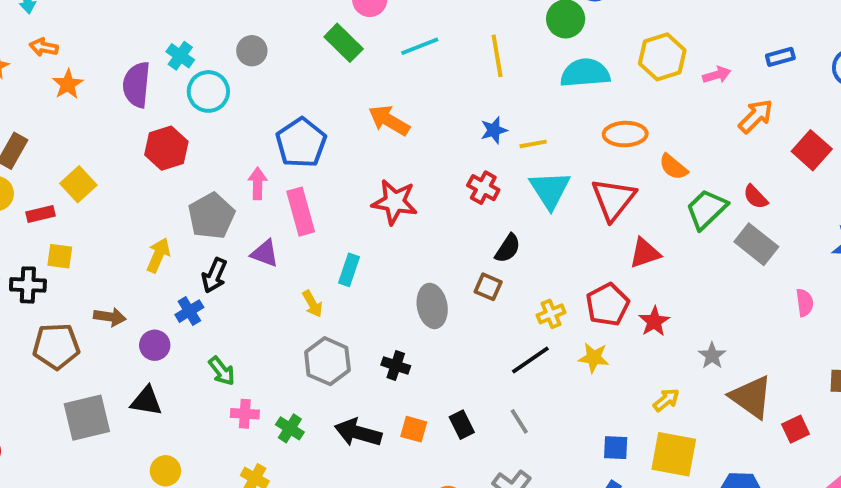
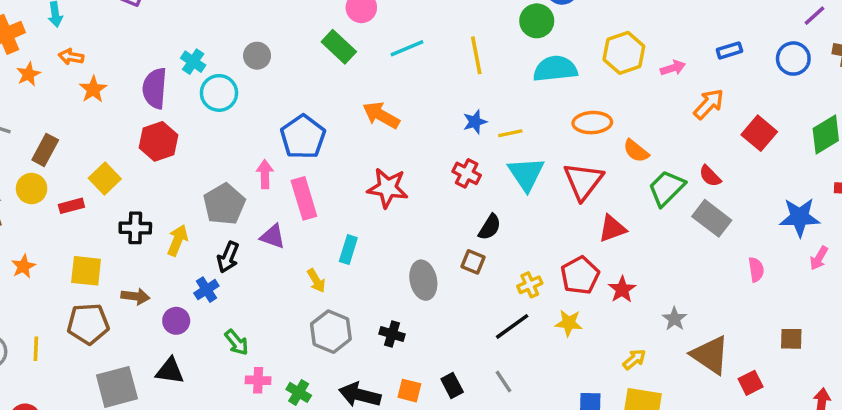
red hexagon: (166, 148) -> (159, 141), moved
yellow square: (60, 256) -> (86, 271), moved, size x1.4
black cross: (28, 285) -> (135, 228), moved

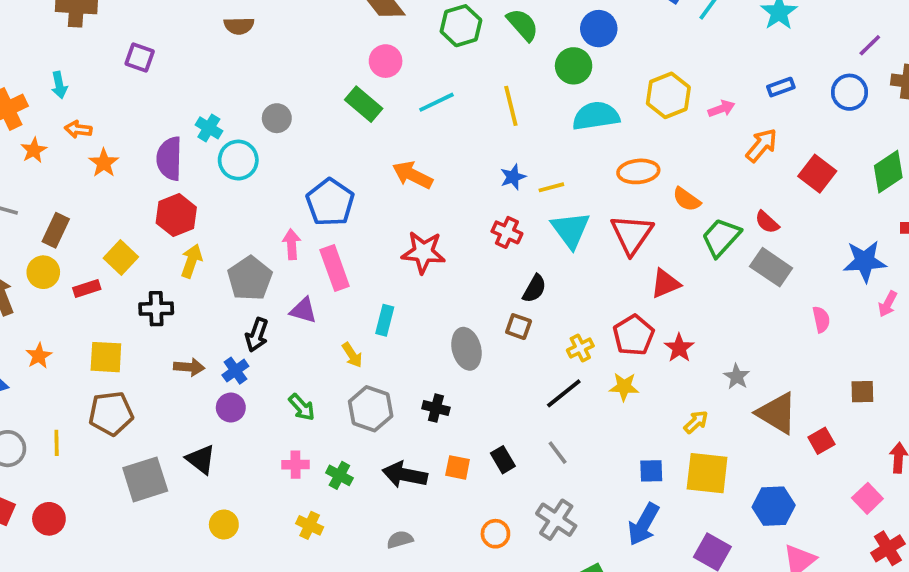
yellow arrow: (178, 240) -> (191, 261), moved
brown arrow: (135, 296) -> (189, 367), moved
purple circle: (176, 321) -> (231, 408), moved
green arrow: (237, 342) -> (302, 407), moved
black triangle: (170, 371) -> (201, 459), turned 32

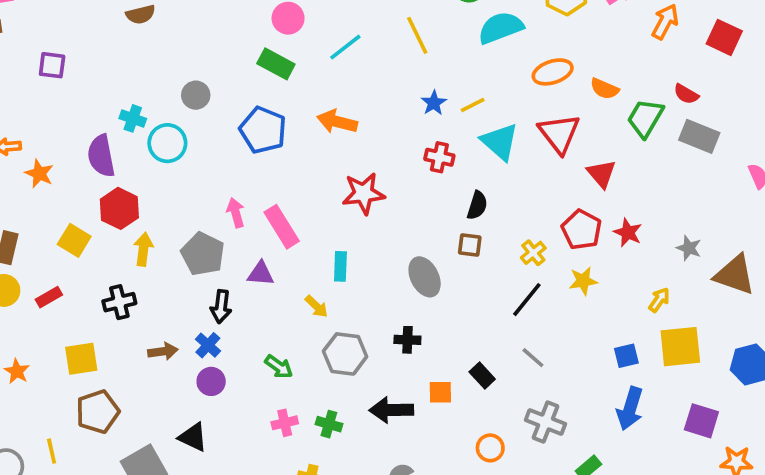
blue pentagon: (330, 202) -> (263, 130), moved
yellow square: (121, 257) -> (74, 240), moved
red triangle: (665, 284) -> (601, 174), turned -36

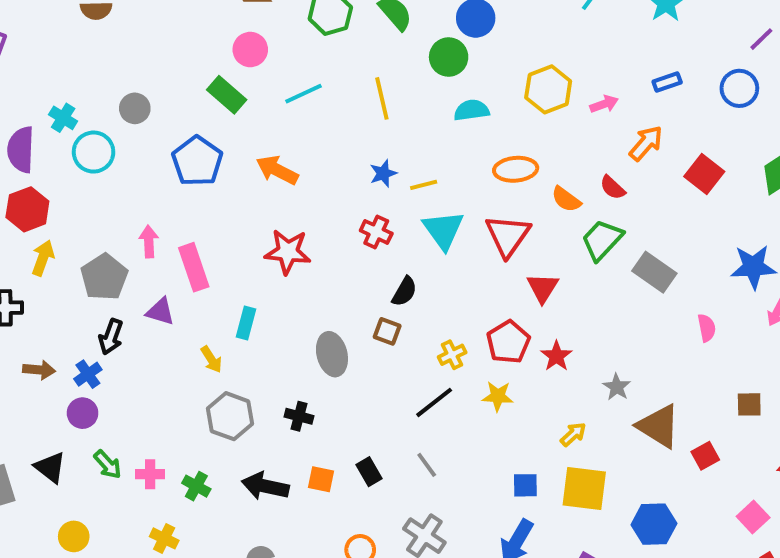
cyan semicircle: (501, 28) -> (472, 110), size x0.7
red semicircle: (686, 94) -> (613, 188), moved
green arrow: (279, 367) -> (108, 465), moved

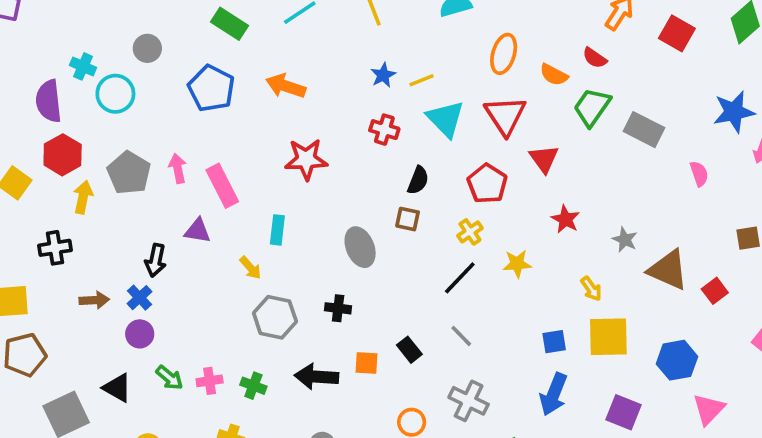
orange ellipse: (516, 169) -> (504, 54), turned -60
gray pentagon: (104, 277) -> (129, 173), moved
red pentagon: (508, 342) -> (487, 184), moved
yellow arrow: (573, 434) -> (591, 289), turned 105

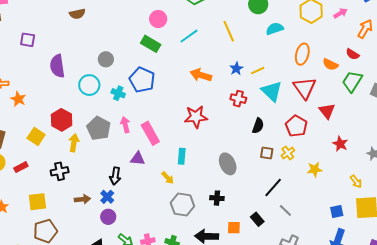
cyan cross: (83, 66) -> (118, 93), moved
orange arrow: (286, 86) -> (201, 75), moved
purple semicircle: (49, 101) -> (57, 66), moved
brown square: (408, 219) -> (267, 153), moved
black line: (460, 278) -> (273, 188), moved

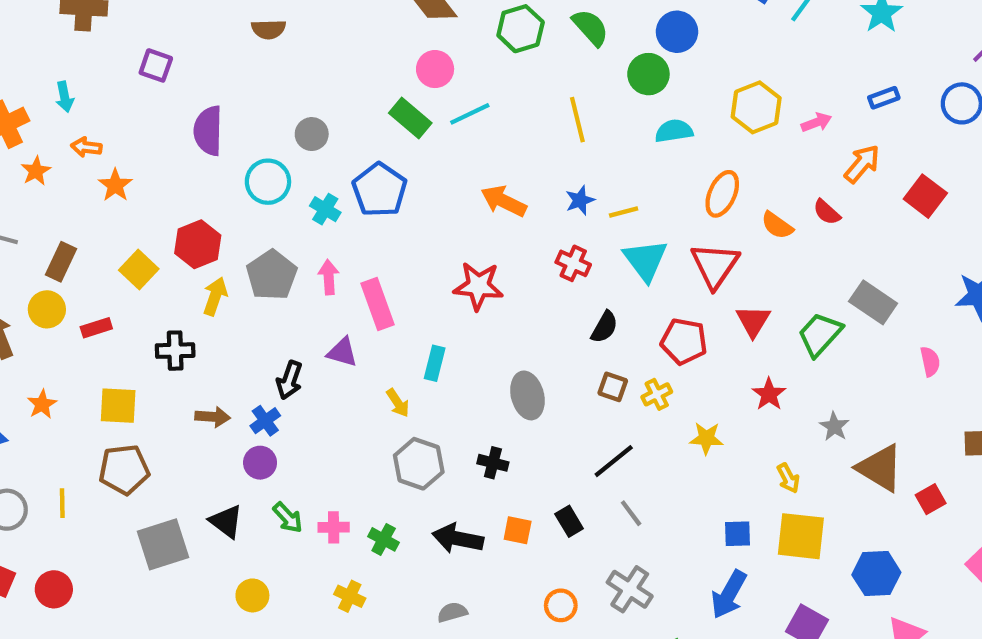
cyan line: (189, 36) -> (470, 114), moved
green trapezoid: (352, 81) -> (820, 334), moved
red pentagon: (296, 126) -> (684, 341), turned -30

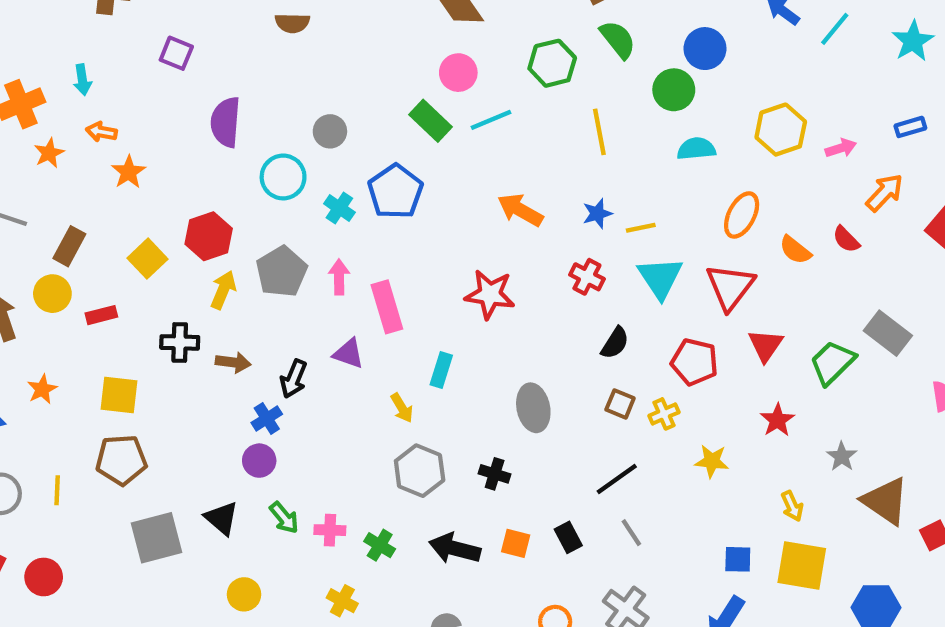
green hexagon: (521, 29) -> (552, 63), moved
brown arrow: (213, 417) -> (233, 362), moved

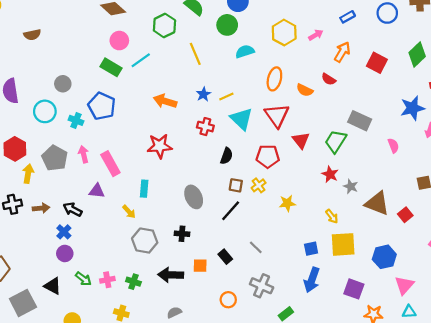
black arrow: (294, 379) -> (73, 209), turned 108
red star: (777, 420) -> (330, 174), moved
black line: (617, 479) -> (231, 211), moved

